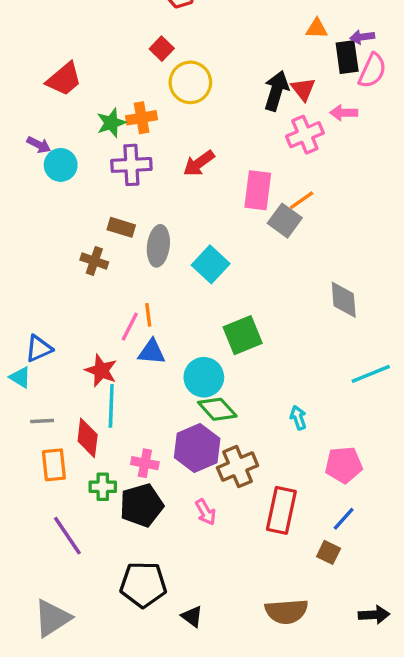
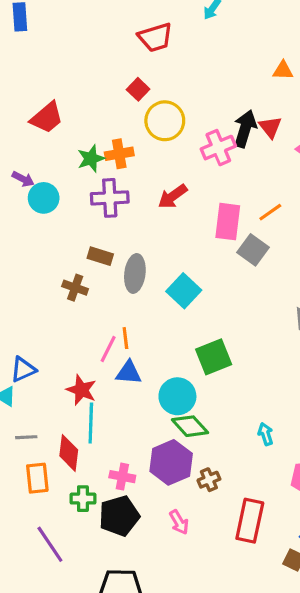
pink cross: (305, 135) -> (218, 148), moved
orange line: (302, 200) -> (270, 212), moved
brown cross: (238, 467) -> (209, 480), size x0.6

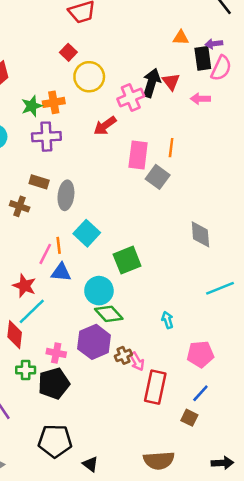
red arrow: (173, 196) -> (105, 126), moved
orange line: (270, 212) -> (171, 148), turned -48
cyan square: (184, 291) -> (87, 233), moved
cyan line: (91, 423) -> (32, 311), turned 44
pink arrow: (179, 522) -> (137, 361), moved

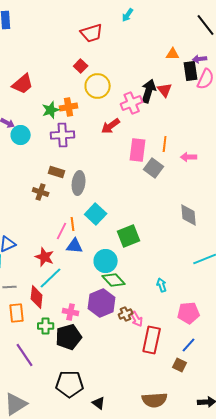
pink arrow: (200, 99) -> (189, 157), moved

